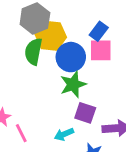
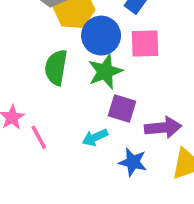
pink square: (101, 50) -> (145, 44), moved
green semicircle: (33, 52) -> (56, 67), moved

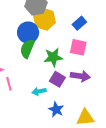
blue circle: (101, 36) -> (28, 32), moved
purple arrow: (163, 128) -> (80, 76), moved

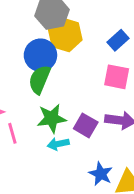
green star: (53, 57) -> (52, 118), moved
blue star: (56, 109) -> (101, 174), moved

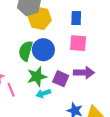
blue rectangle: (118, 40) -> (76, 18), turned -40
blue circle: (40, 55) -> (43, 50), moved

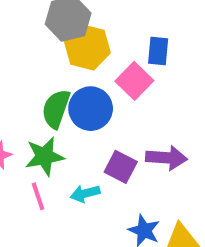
pink square: (78, 43) -> (134, 81), moved, turned 36
green star: (37, 76) -> (45, 156), moved
pink line: (11, 90) -> (38, 196), moved

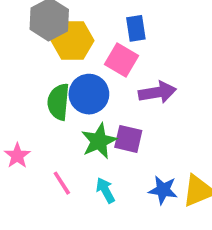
green star: (45, 156) -> (99, 141), moved
purple arrow: (166, 158) -> (157, 92), moved
cyan arrow: (85, 193) -> (105, 190), moved, turned 90

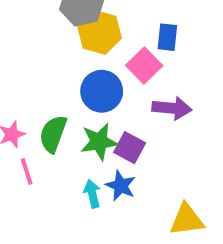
green semicircle: (58, 102) -> (53, 134), moved
pink line: (62, 183) -> (27, 172), moved
blue star: (163, 190) -> (121, 186), moved

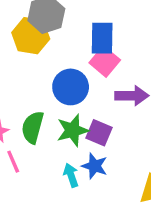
yellow hexagon: (100, 32) -> (31, 36), moved
blue rectangle: (167, 37) -> (102, 38), moved, size x1.4

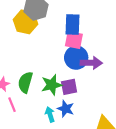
pink square: (105, 61) -> (74, 40), turned -30
blue circle: (71, 87) -> (76, 58), moved
purple square: (99, 133) -> (69, 87), turned -35

